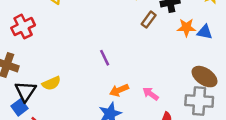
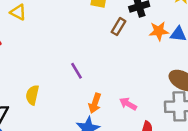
yellow semicircle: (51, 83) -> (32, 95), moved, turned 132
orange arrow: (119, 90) -> (95, 103), turned -42

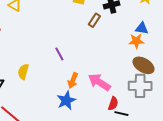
orange star: (159, 31) -> (136, 41), moved
pink arrow: (128, 104) -> (99, 82), size x1.6

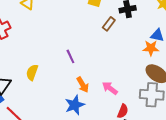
orange arrow: (73, 80) -> (83, 85), turned -56
pink arrow: (99, 82) -> (110, 88), size x0.7

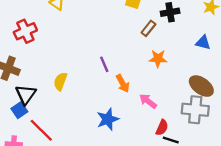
orange star: (151, 48) -> (158, 59), moved
orange arrow: (83, 85) -> (123, 83), moved

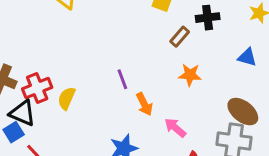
red cross: (25, 31) -> (37, 88), moved
black triangle: (26, 95) -> (22, 113), turned -45

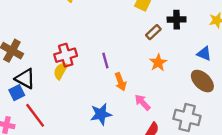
orange star: (190, 75) -> (158, 63), turned 30
red cross: (37, 88) -> (66, 55), moved
brown ellipse: (243, 112) -> (202, 81), moved

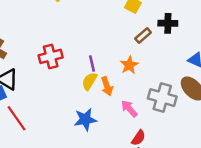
orange star: (158, 63) -> (129, 65), moved
yellow semicircle: (61, 71) -> (89, 81), moved
gray cross: (187, 117) -> (162, 98), moved

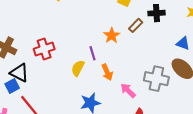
red cross: (51, 56) -> (44, 49), moved
orange star: (129, 65) -> (112, 35), moved
yellow semicircle: (89, 81) -> (78, 68), moved

